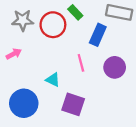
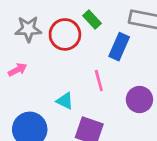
purple circle: (115, 67) -> (139, 100), moved

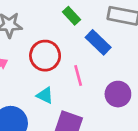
red circle: (65, 34) -> (45, 56), moved
blue rectangle: (119, 47) -> (98, 42), turned -70

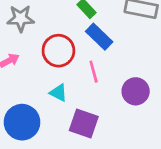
blue rectangle: (98, 42) -> (99, 37), moved

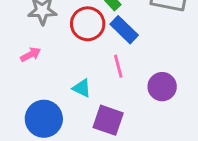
red circle: (58, 51) -> (88, 24), moved

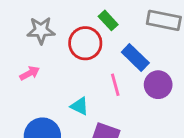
blue rectangle: (124, 30) -> (135, 58), moved
purple circle: (162, 87) -> (158, 85), moved

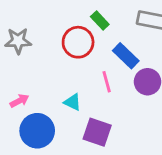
gray star: (41, 30) -> (18, 41), moved
pink arrow: (30, 73) -> (19, 101), moved

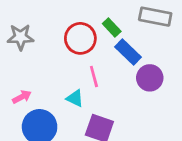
green rectangle: (100, 20) -> (112, 28), moved
pink line: (107, 82) -> (94, 77), moved

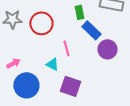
green rectangle: (112, 28) -> (79, 12), turned 32
red circle: (80, 38) -> (41, 23), moved

